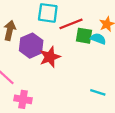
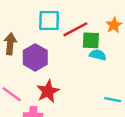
cyan semicircle: (98, 39) -> (98, 55), moved
red star: (50, 57) -> (48, 91), moved

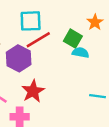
red line: (75, 29) -> (38, 40), moved
green square: (91, 40) -> (73, 39), turned 30

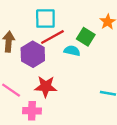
cyan semicircle: (81, 53) -> (72, 51), moved
red star: (33, 91) -> (46, 87), turned 30

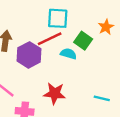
cyan square: (45, 19) -> (58, 18), moved
red star: (46, 87) -> (55, 93), moved

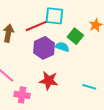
red line: (50, 39) -> (36, 26), moved
purple hexagon: (29, 55) -> (44, 48), moved

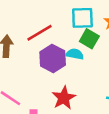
cyan square: (54, 16) -> (82, 18), moved
red star: (49, 81) -> (64, 98), turned -30

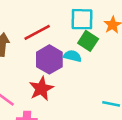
red star: (64, 98) -> (41, 89), moved

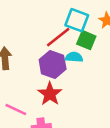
cyan square: (82, 19) -> (77, 20), turned 30
red line: (37, 32) -> (58, 37), moved

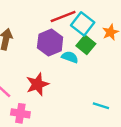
red line: (58, 37) -> (63, 16), moved
purple hexagon: (53, 64) -> (50, 43), moved

